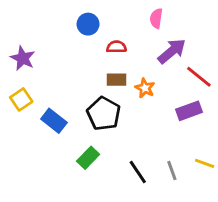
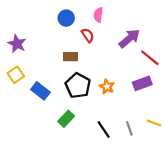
pink semicircle: (156, 18) -> (98, 15), moved
red semicircle: (116, 47) -> (88, 35), turned 56
brown rectangle: (116, 80) -> (70, 57), moved
orange star: (145, 88) -> (107, 87), moved

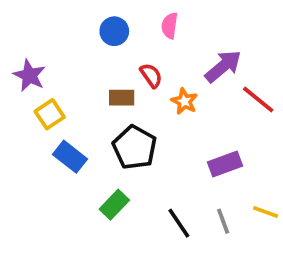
red semicircle: (88, 35) -> (151, 75), moved
yellow square: (16, 75) -> (50, 114), moved
purple rectangle: (142, 83) -> (225, 164), moved
orange star: (107, 87) -> (184, 101), moved

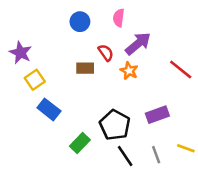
purple arrow: (223, 66) -> (138, 44), moved
black pentagon: (135, 147) -> (115, 125), moved

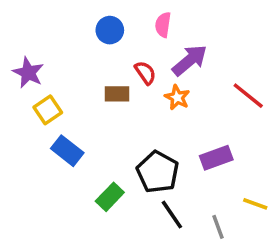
gray line: (156, 155) -> (218, 227), moved

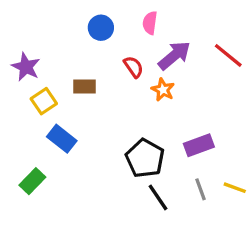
brown rectangle: (117, 94) -> (85, 86), moved
red line: (248, 96) -> (228, 55), moved
green rectangle: (110, 197) -> (32, 181), moved
gray line: (218, 227) -> (200, 189), moved

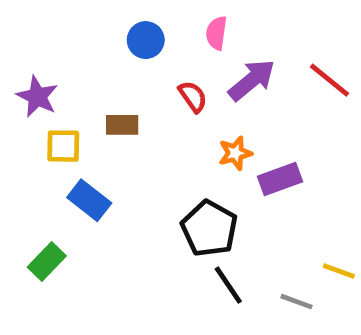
orange star: (163, 90) -> (235, 153), moved, turned 30
yellow square: (44, 101) -> (63, 146), turned 35
purple rectangle: (199, 145) -> (280, 179), moved
gray line: (200, 189) -> (297, 302), moved, turned -50

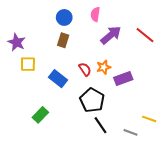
red semicircle: (193, 97) -> (85, 69), moved
brown rectangle: (122, 125) -> (63, 40), moved, turned -72
blue rectangle: (89, 200) -> (58, 79), moved
green rectangle: (47, 262) -> (40, 115), moved

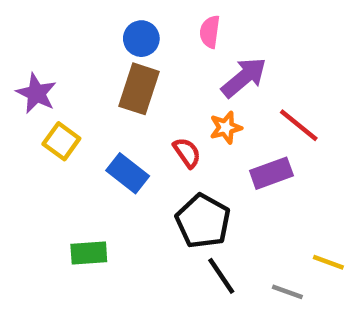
red line: (145, 35) -> (299, 125), moved
brown rectangle: (63, 40) -> (139, 89), size x1.5
yellow square: (28, 64) -> (61, 141), turned 35
orange star: (104, 67) -> (226, 128), moved
green rectangle: (40, 115) -> (89, 253), turned 42

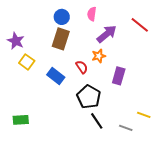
red line: (299, 125) -> (140, 25), moved
purple rectangle: (271, 173) -> (119, 76), turned -54
green rectangle: (89, 253) -> (21, 120), moved

